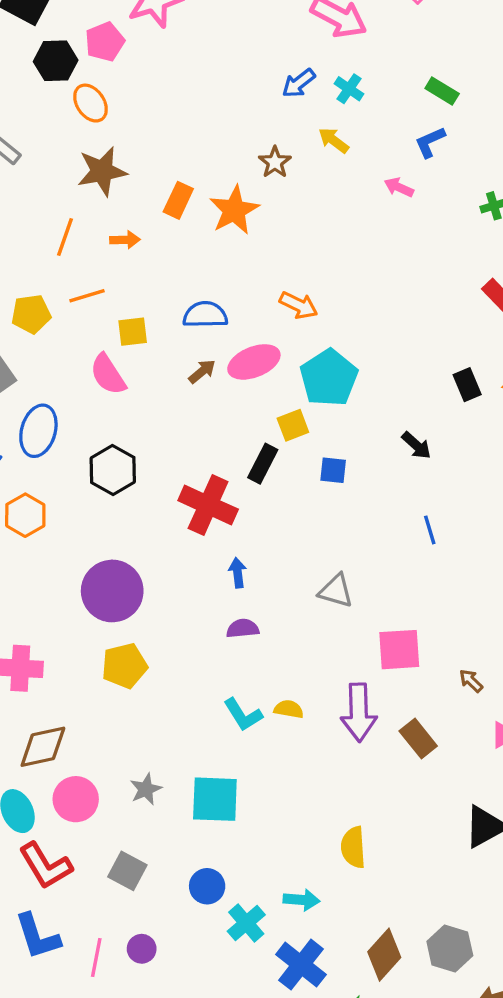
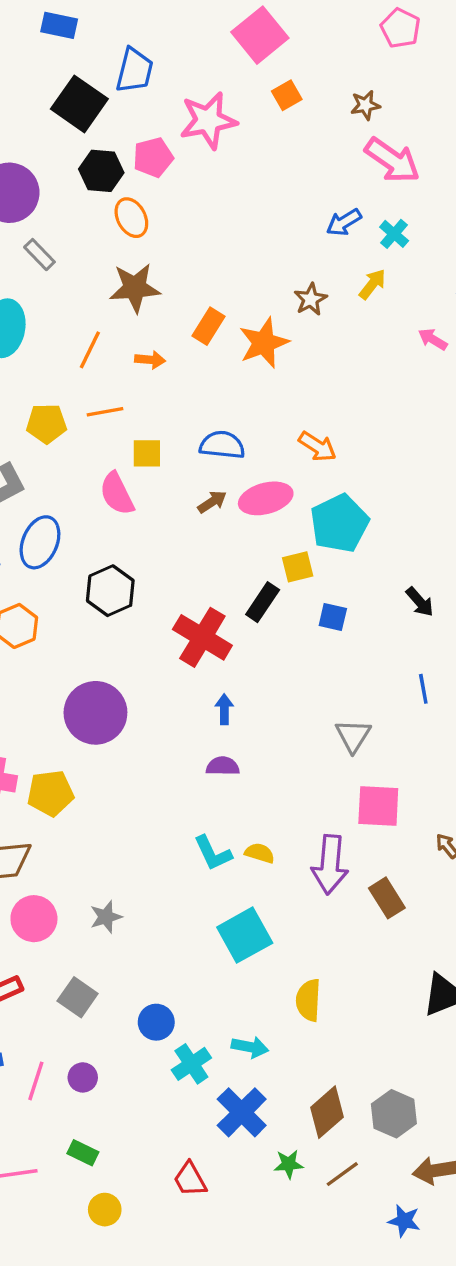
yellow arrow: (334, 140) -> (372, 284), turned 84
gray triangle: (336, 591) -> (353, 736), moved, turned 39
yellow pentagon: (124, 666) -> (50, 793), moved
cyan square: (215, 799) -> (245, 935), moved, turned -38

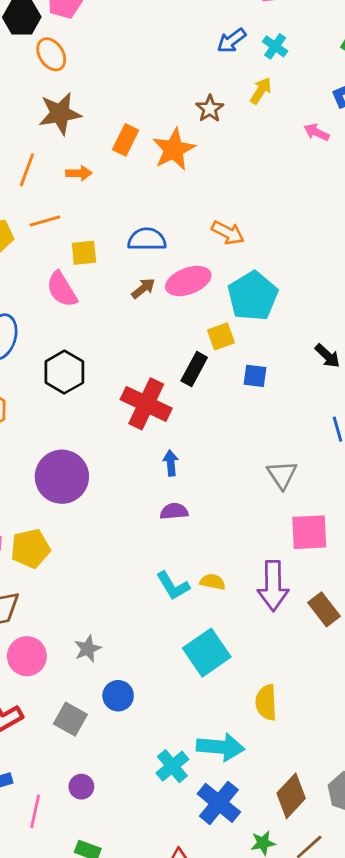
blue circle: (156, 1022) -> (118, 696), moved
cyan arrow: (250, 1047) -> (220, 747), size x1.5
pink line: (36, 1081) -> (35, 811), moved

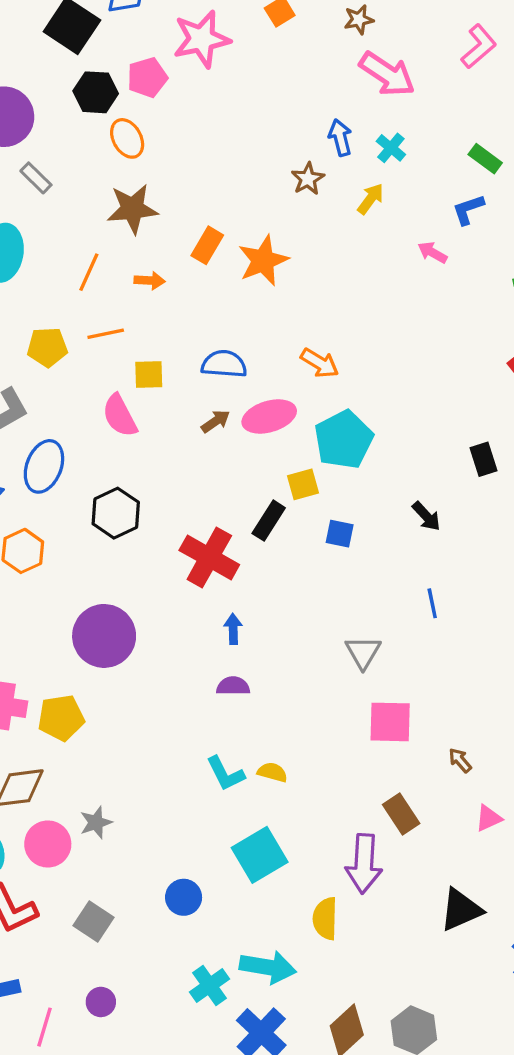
blue arrow: (232, 41) -> (340, 138), turned 108
brown star: (210, 109) -> (308, 179), moved
purple arrow: (273, 586) -> (364, 864), moved
gray star: (88, 649) -> (96, 823), moved
blue circle: (118, 696) -> (184, 897), moved

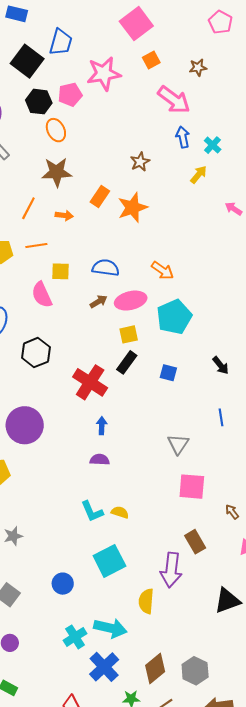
pink arrow: (387, 74) -> (174, 100), moved
brown star: (308, 179) -> (140, 162), moved
yellow square: (303, 484) -> (129, 334), moved

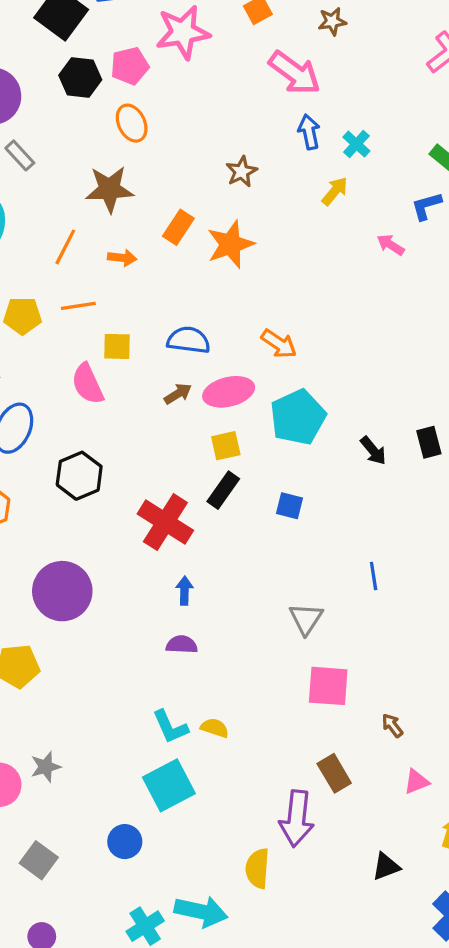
orange ellipse: (56, 130) -> (132, 123), moved
black arrow: (221, 365) -> (373, 451), moved
cyan square: (109, 561) -> (169, 785), moved
black triangle: (227, 601) -> (386, 867), size x0.7

